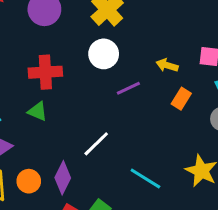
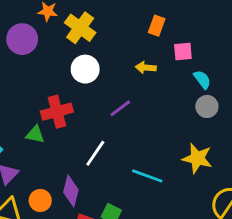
red cross: (45, 72) -> (57, 112), moved
purple line: (128, 88) -> (120, 108), moved
orange rectangle: (181, 99) -> (157, 26), moved

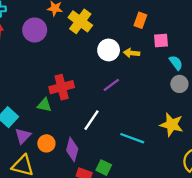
white circle: (85, 69) -> (109, 50), moved
orange circle: (40, 201) -> (46, 143), moved

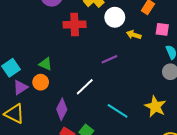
white circle: (109, 50) -> (115, 17), moved
red cross: (62, 87) -> (75, 25), moved
orange circle: (46, 143) -> (41, 82), moved

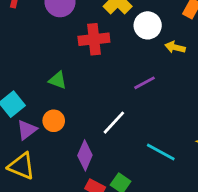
green triangle: (46, 64) -> (58, 80), moved

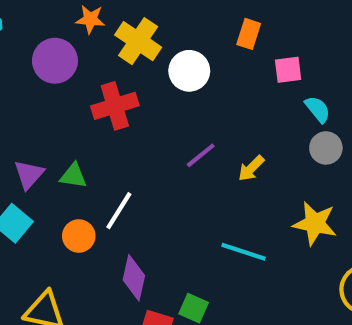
yellow arrow: (175, 47) -> (251, 168), moved, turned -48
white line: (114, 123) -> (119, 211), moved
purple triangle: (27, 130) -> (29, 174), moved

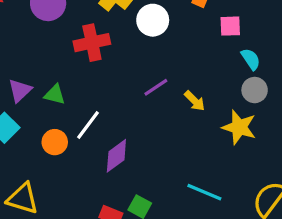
yellow arrow: (251, 168) -> (195, 101), turned -95
yellow star: (315, 223) -> (239, 127), moved
cyan line: (244, 252) -> (204, 192), moved
purple diamond: (134, 278) -> (116, 156), moved, turned 36

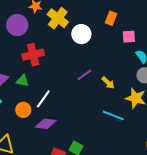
red cross: (92, 43) -> (33, 55), moved
purple diamond: (116, 156) -> (46, 124), moved, turned 45
cyan line: (204, 192) -> (113, 115), moved

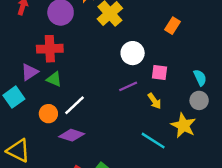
white circle: (81, 34) -> (133, 53), moved
pink square: (129, 37) -> (160, 73), moved
red cross: (33, 55) -> (50, 49), moved

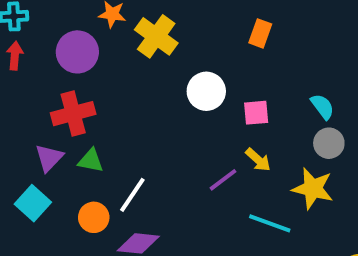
purple line: (128, 86) -> (223, 180), moved

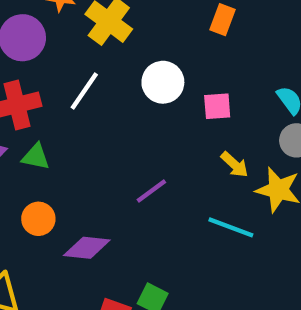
yellow arrow: (258, 160) -> (234, 165), moved
purple line: (223, 180) -> (151, 191), moved
white line: (132, 195) -> (84, 91), moved

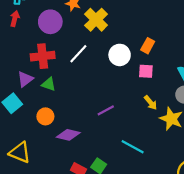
orange rectangle: (223, 20) -> (148, 46), moved
cyan line: (231, 227) -> (133, 147), moved

